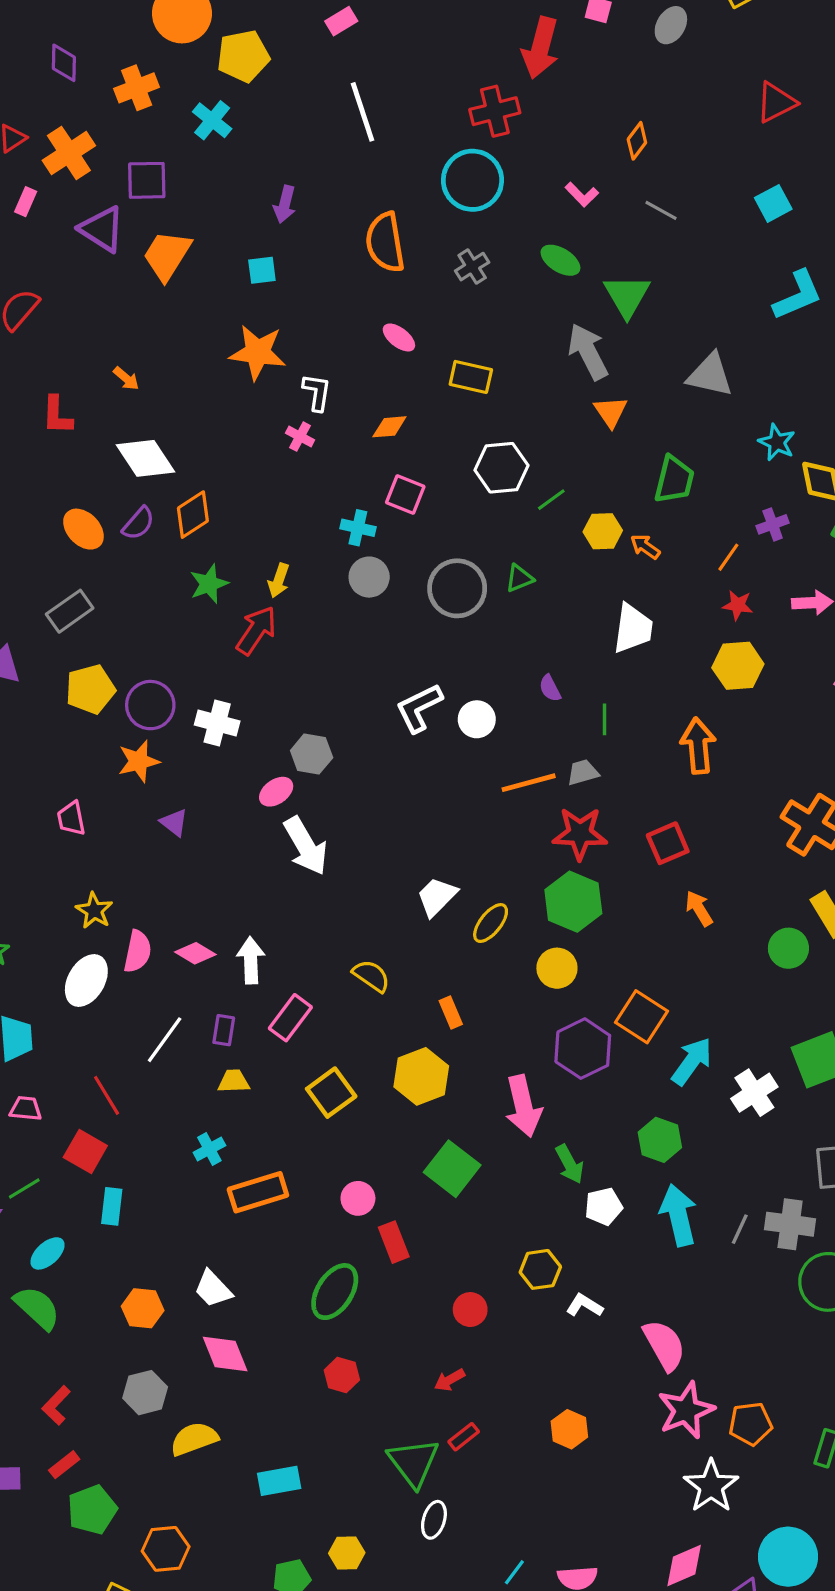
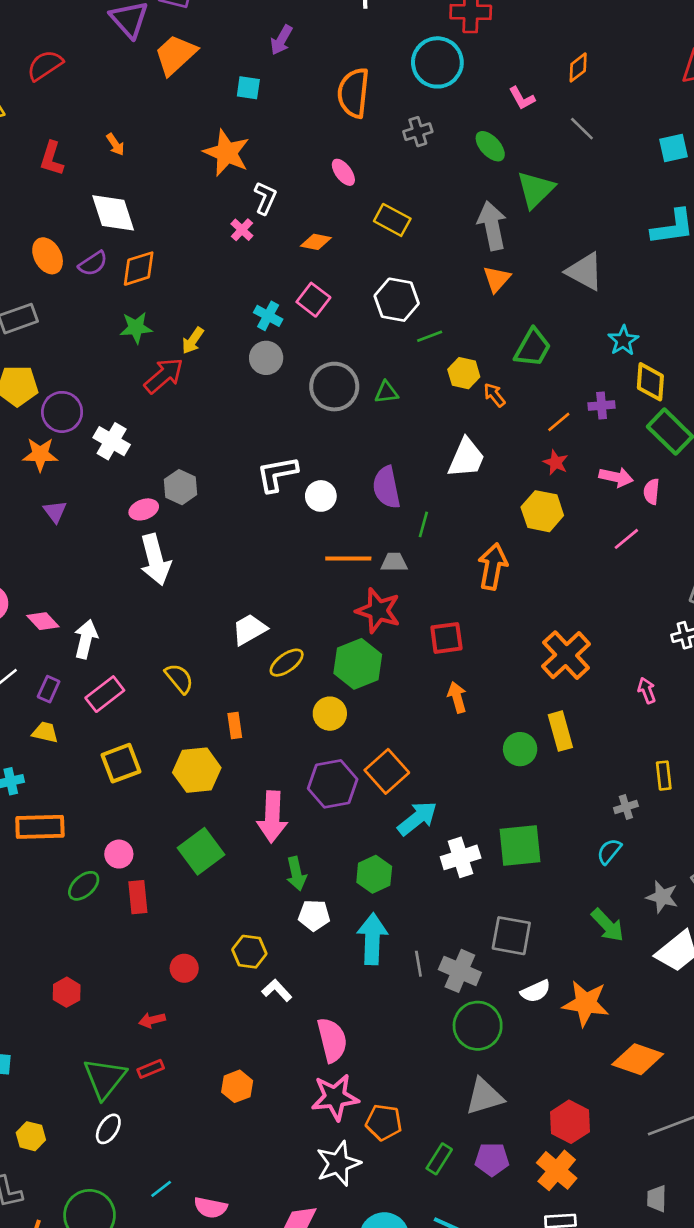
purple semicircle: (550, 688) -> (386, 487), size x1.8
gray line: (740, 1229) -> (418, 964), turned -50
green ellipse: (335, 1292) -> (84, 886), moved, size x0.7

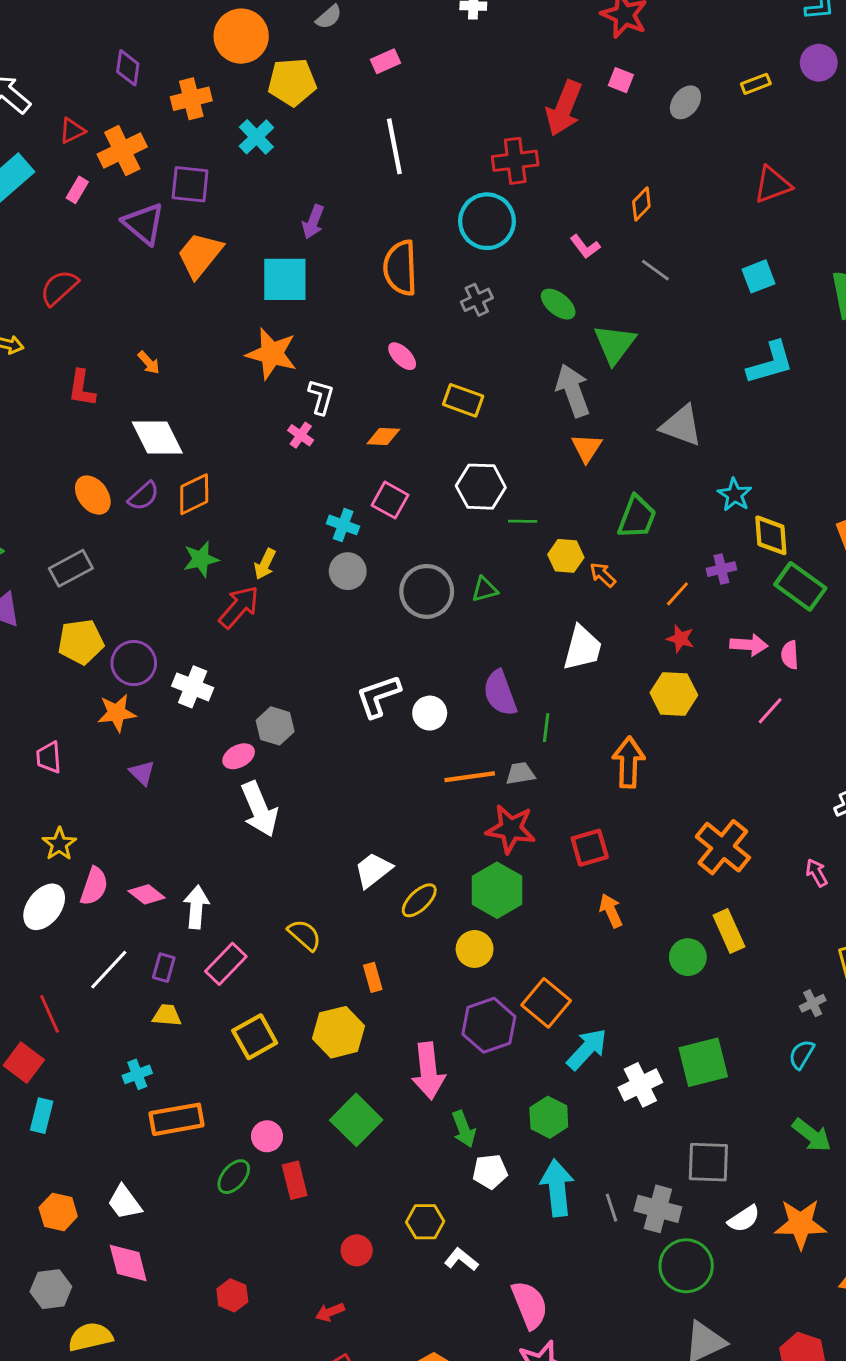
cyan square: (248, 88) -> (285, 279), size x1.8
green line: (430, 336) -> (523, 521), turned 30

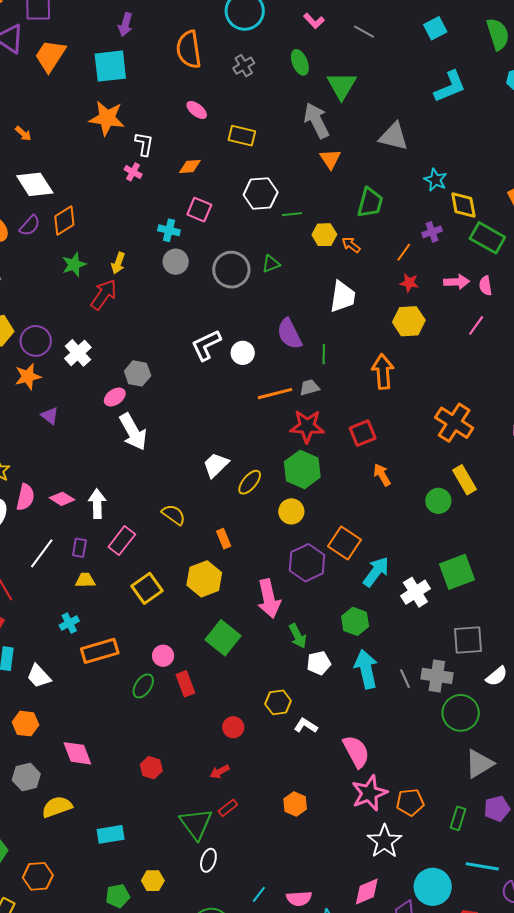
green ellipse: (558, 304) -> (300, 62), turned 35
white cross: (193, 687) -> (78, 353), turned 32
white trapezoid: (125, 1202) -> (39, 676), moved

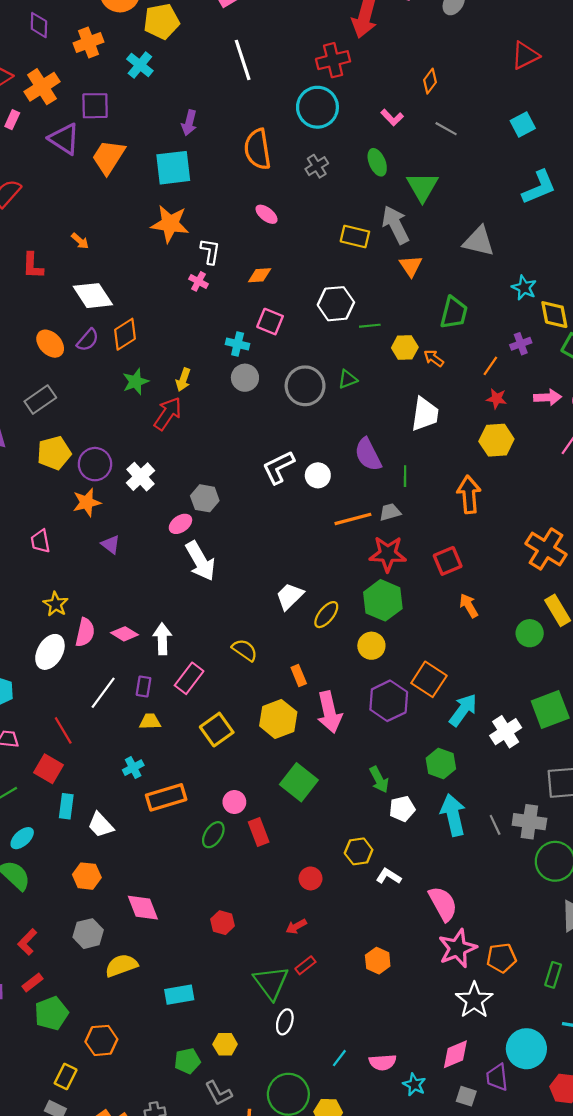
yellow rectangle: (242, 136) -> (355, 237), moved
pink arrow: (269, 599) -> (329, 712), moved

